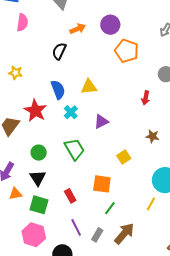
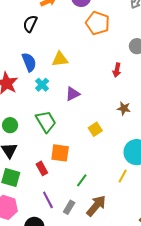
orange square: (102, 184) -> (60, 153), moved

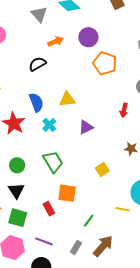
black semicircle: (30, 24) -> (37, 64), turned 36
purple triangle: (73, 94) -> (86, 127), moved
yellow line: (123, 176) -> (123, 209), moved, turned 72
purple line: (48, 200) -> (44, 241), moved, turned -42

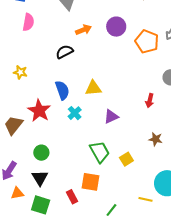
orange pentagon: (105, 63) -> (147, 42), moved
green trapezoid: (53, 162) -> (100, 152), moved

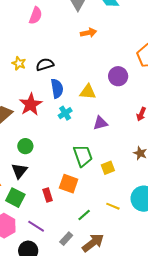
purple circle: (116, 27) -> (118, 76), moved
black semicircle: (64, 52) -> (45, 64), moved
yellow line: (146, 199) -> (113, 206), moved

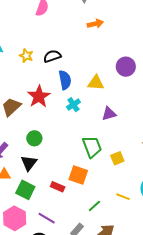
red rectangle: (48, 195) -> (58, 187), turned -48

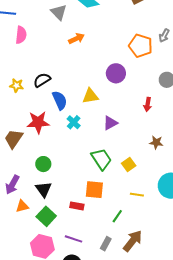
red star: (39, 96) -> (38, 122), turned -30
green square: (25, 190) -> (46, 216), turned 30
yellow line: (123, 197) -> (137, 195), moved

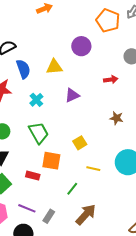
red arrow: (148, 104) -> (111, 79), turned -112
cyan cross: (74, 122) -> (36, 100), moved
green trapezoid: (101, 159) -> (39, 133), moved
yellow square: (129, 165) -> (80, 143), moved
gray rectangle: (106, 244) -> (49, 216), moved

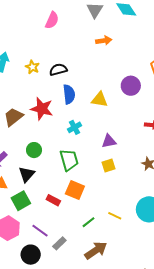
purple triangle: (72, 95) -> (109, 141), moved
yellow square: (80, 143) -> (109, 165), moved
yellow line: (93, 169) -> (115, 216), moved

